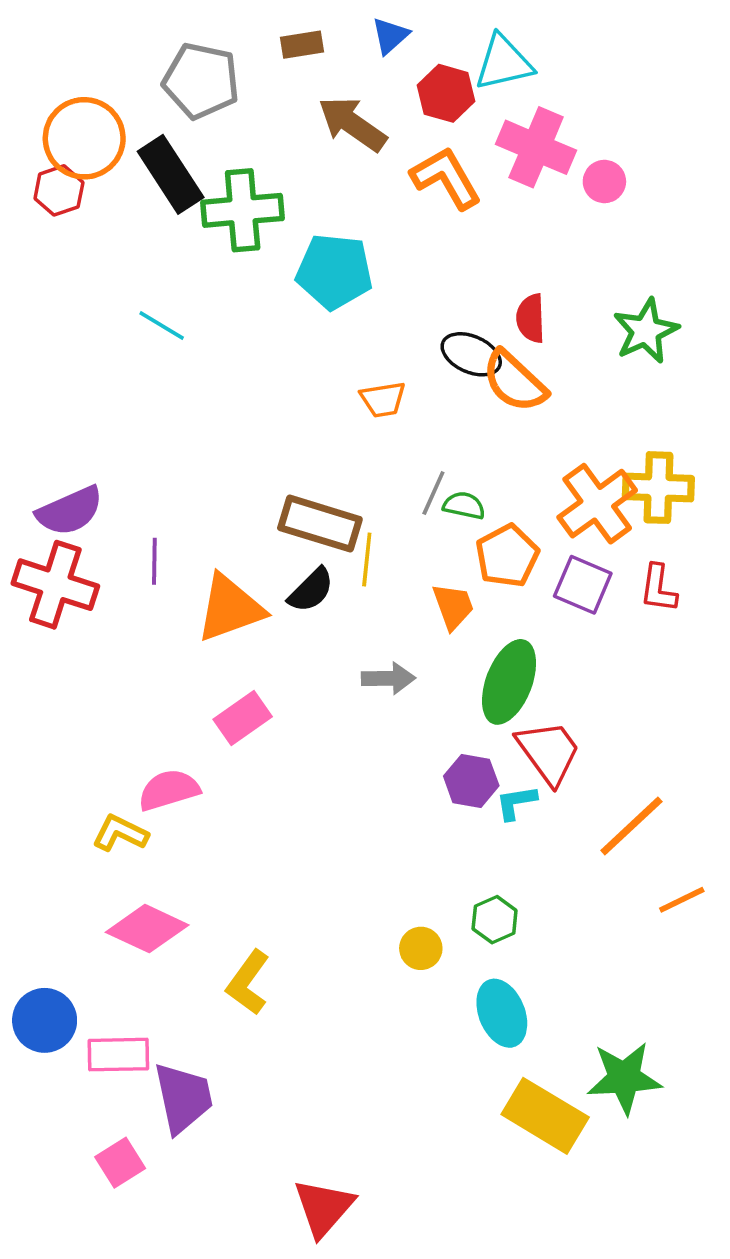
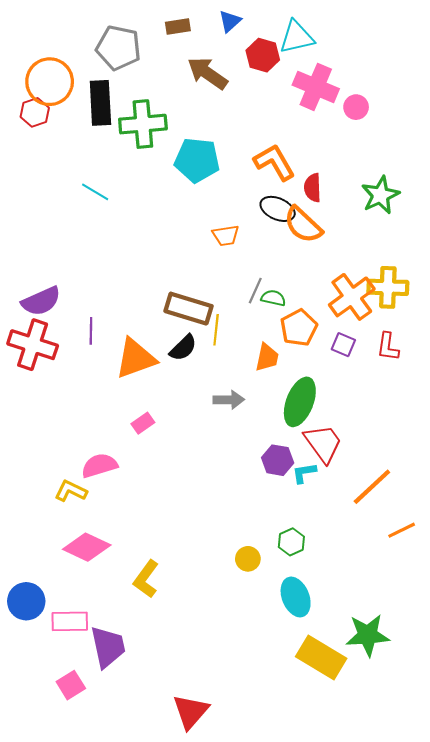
black rectangle: (171, 174) -> (100, 103), turned 30
orange L-shape: (446, 178) -> (274, 162), moved
purple square: (583, 585) -> (343, 345), size x0.7
orange trapezoid: (453, 606) -> (267, 357), turned 32
pink rectangle: (243, 718) -> (143, 423), size x0.7

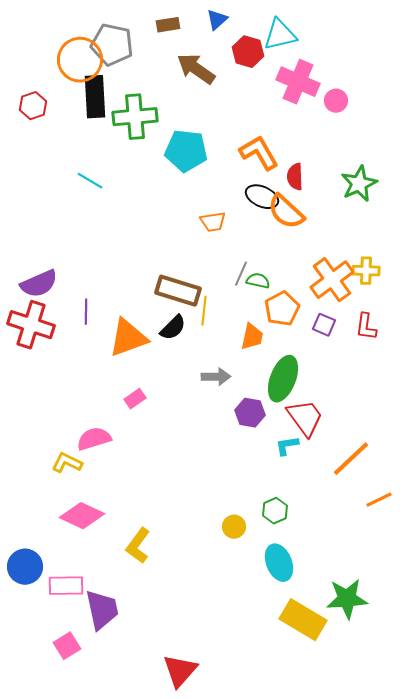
orange circle: (50, 82) -> (80, 60), moved
yellow cross: (388, 287) -> (366, 271), size x0.7
purple hexagon: (278, 460) -> (250, 413), moved

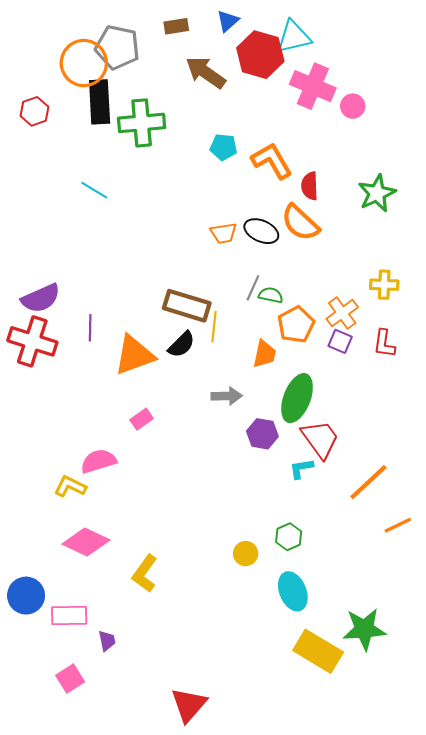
red hexagon: (248, 52) -> (260, 55), size x1.4
cyan pentagon: (186, 151) -> (224, 147), moved, size x0.6
black ellipse: (262, 197) -> (261, 231), moved
orange cross: (332, 280) -> (342, 313), moved, size x0.7
purple trapezoid: (102, 610) -> (107, 641), size x0.5

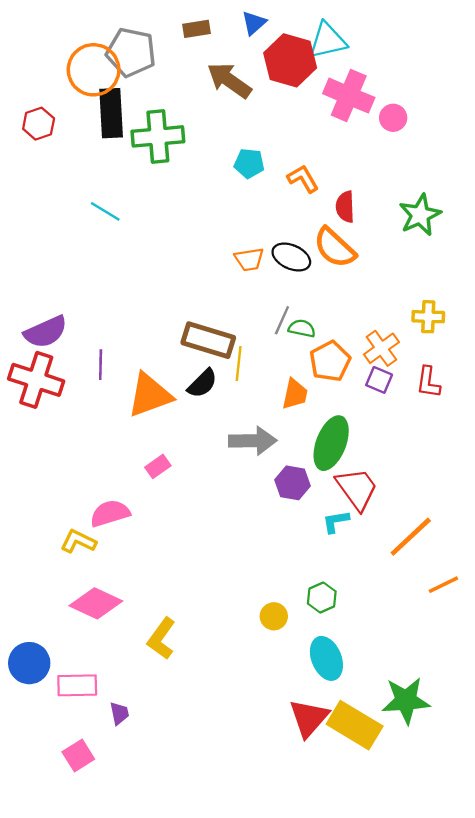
orange L-shape: (272, 161) -> (303, 179), size x0.7
gray arrow: (227, 396) -> (253, 441), size x1.4
red triangle: (189, 705) -> (309, 718), moved

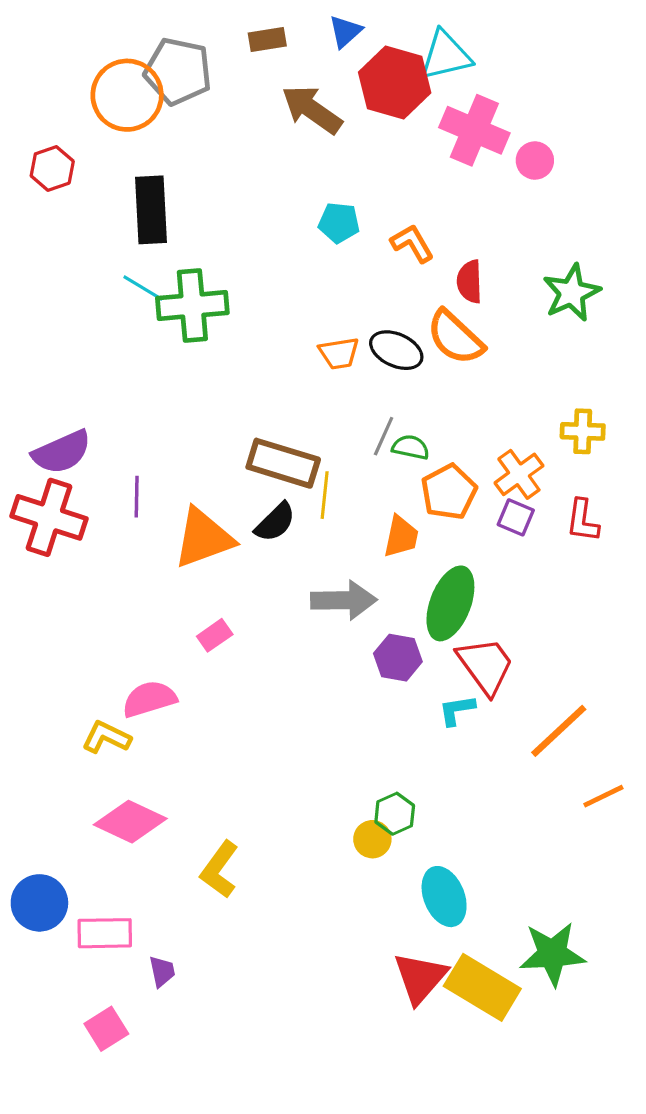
black rectangle: (111, 113) -> (151, 210), moved
green cross: (158, 136) -> (192, 305), moved
green hexagon: (322, 598) -> (395, 814), moved

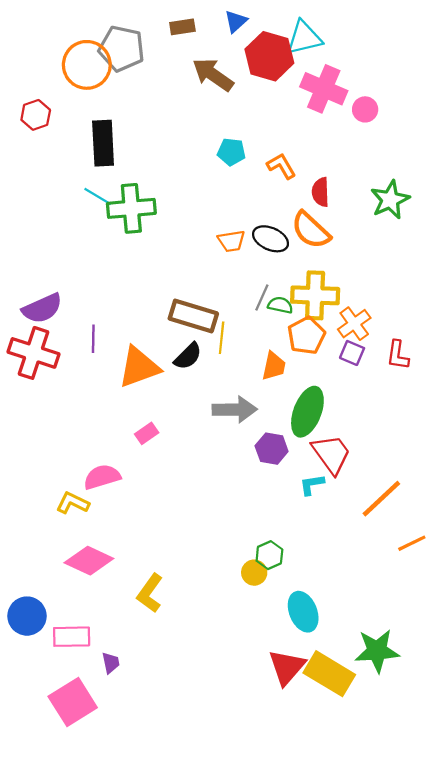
yellow cross: (583, 431) -> (315, 295), moved, size x1.6
pink square: (106, 1029) -> (73, 702), size x1.6

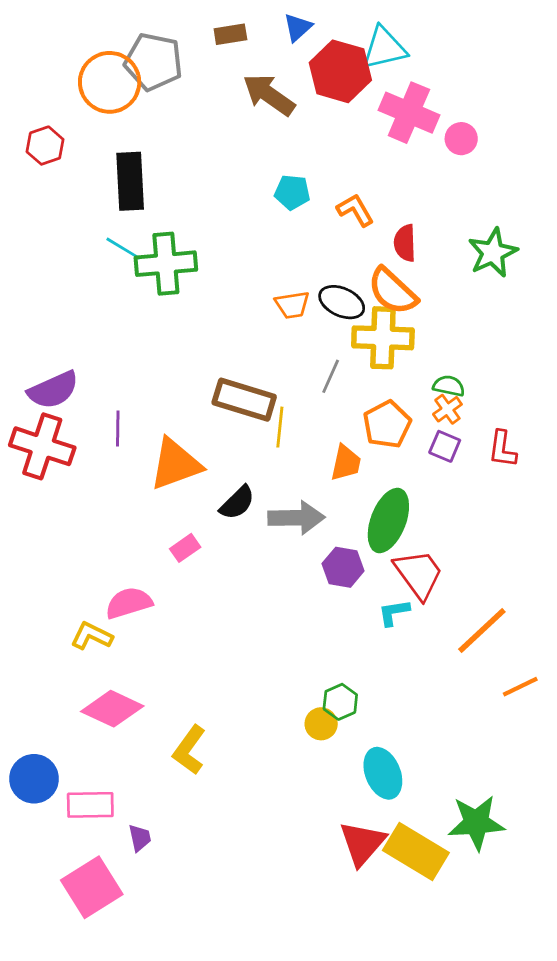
yellow cross: (315, 295) -> (383, 338), moved
green semicircle: (280, 305) -> (449, 386), moved
orange cross: (354, 324) -> (447, 409), size x0.7
black semicircle: (188, 356) -> (237, 503), moved

